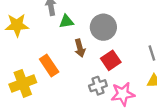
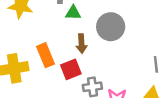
red square: (111, 60) -> (71, 69), moved

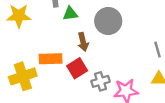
orange rectangle: (45, 55) -> (51, 59), turned -60

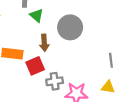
green triangle: (70, 14) -> (36, 15), turned 40

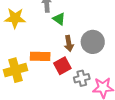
gray circle: (70, 27) -> (93, 42), moved

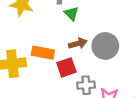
brown arrow: (69, 44) -> (78, 43), turned -105

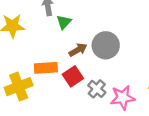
green triangle: (71, 14) -> (64, 22), turned 42
gray cross: (86, 85) -> (97, 89), turned -30

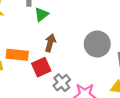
gray circle: (106, 45) -> (97, 44), moved
brown arrow: (78, 50) -> (50, 43), turned -54

